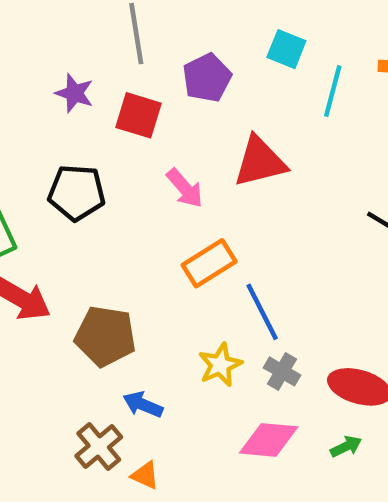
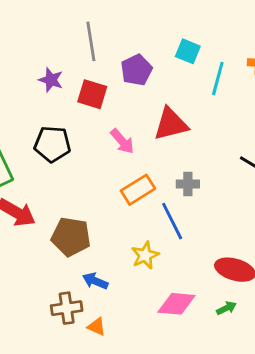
gray cross: (282, 371) -> (188, 184), moved, turned -30
brown cross: (99, 447) -> (67, 308), turned 32

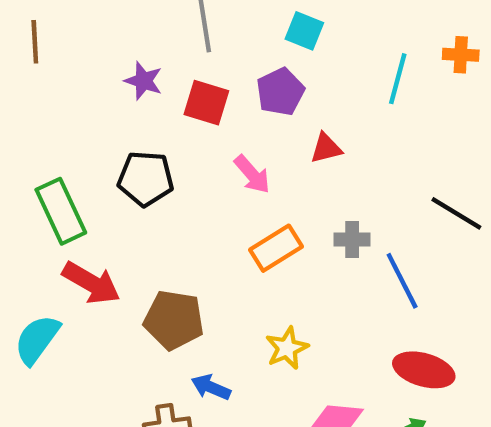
cyan square: (188, 51) -> (304, 31), moved
purple pentagon: (137, 70) -> (280, 92), moved
red triangle: (171, 124) -> (326, 148), size x0.6
blue line: (172, 221) -> (402, 281), moved

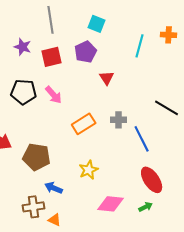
red square: (206, 103) -> (52, 57), turned -30
red triangle: (326, 148) -> (107, 78), turned -49
pink arrow: (252, 174) -> (54, 95), moved
red ellipse: (424, 370) -> (152, 180), turned 40

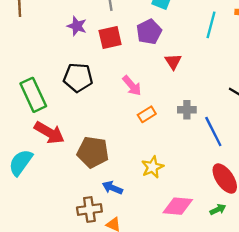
pink arrow: (54, 95) -> (132, 86), moved
orange rectangle: (84, 124) -> (147, 114), size x0.7

